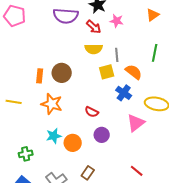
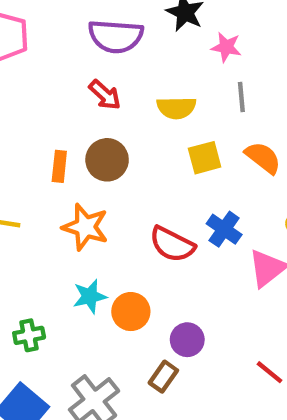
red arrow: (94, 27) -> (105, 95), moved
gray line: (117, 55) -> (241, 97), moved
blue cross: (124, 93) -> (224, 229), moved
red semicircle: (92, 112) -> (172, 244), size x1.5
purple circle: (102, 135) -> (187, 340), moved

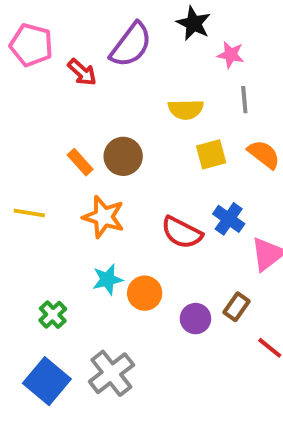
purple semicircle: (116, 36) -> (131, 45), turned -57
red arrow: (105, 95) -> (82, 72), moved
orange rectangle: (59, 166) -> (80, 162), turned -48
green cross: (29, 335) -> (53, 315), turned -32
brown rectangle: (163, 377) -> (237, 307), moved

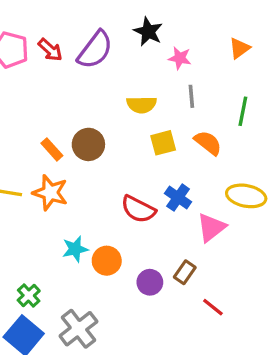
red arrow: (82, 72) -> (50, 50), moved
orange star: (104, 217) -> (50, 193), moved
green cross: (53, 315) -> (29, 296), moved

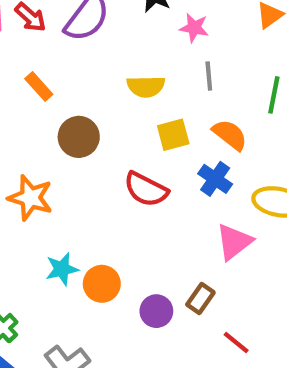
orange rectangle: (52, 149) -> (39, 87), moved
blue cross: (178, 198) -> (215, 179), moved
red semicircle: (138, 209) -> (146, 189), moved

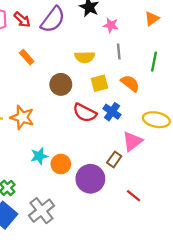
brown circle: (79, 137) -> (61, 84), moved
blue cross: (215, 179) -> (112, 112), moved
brown rectangle: (200, 299) -> (114, 159), moved
purple circle: (156, 311) -> (90, 179), size x1.6

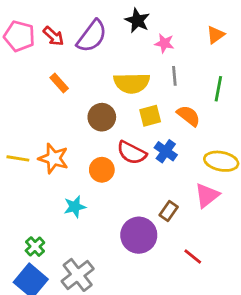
yellow semicircle: (85, 57) -> (132, 83), size x1.4
pink triangle: (132, 141) -> (207, 195), moved
orange circle: (61, 164) -> (102, 170), moved

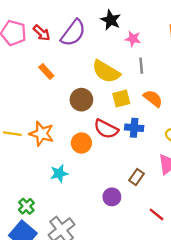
yellow semicircle: (132, 83) -> (106, 72), turned 32
blue cross: (166, 151) -> (134, 128), turned -30
purple circle: (139, 235) -> (112, 197), size x0.6

